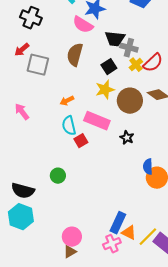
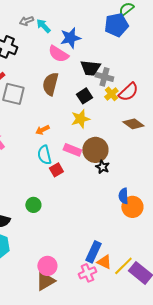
brown circle: (130, 101) -> (95, 150), moved
pink rectangle: (97, 121) -> (72, 150), size x0.7
brown triangle: (70, 252) -> (45, 281), size x1.5

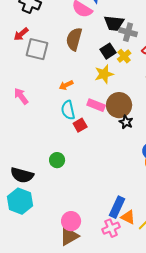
yellow cross: (111, 94) -> (124, 56), moved

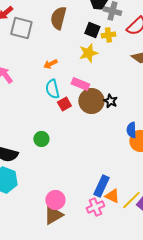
black square: (108, 51) -> (92, 30), turned -35
yellow cross: (124, 56) -> (108, 35), turned 32
brown circle: (119, 105) -> (91, 101), moved

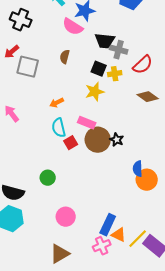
brown semicircle: (58, 18) -> (65, 57), size x0.6
pink circle: (55, 200) -> (66, 217), moved

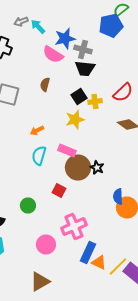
gray cross: (119, 50) -> (83, 50), moved
black square: (99, 69) -> (79, 96), turned 35
cyan semicircle: (59, 128) -> (39, 156), turned 30
red square: (71, 143) -> (59, 190), moved, turned -32
pink cross: (102, 246) -> (74, 226), moved, size x1.4

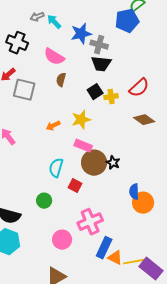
pink semicircle: (53, 54) -> (54, 57), moved
yellow star: (75, 120) -> (81, 120), moved
cyan semicircle: (39, 156) -> (56, 168), moved
yellow line: (118, 266) -> (134, 262), turned 35

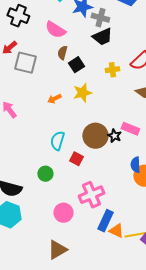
black trapezoid: (101, 64) -> (102, 37), turned -30
black square: (95, 92) -> (76, 65), moved
pink rectangle: (83, 146) -> (130, 129), moved

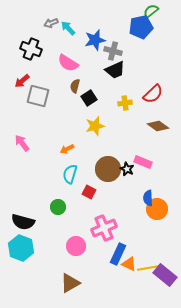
orange arrow: (54, 99) -> (67, 149), moved

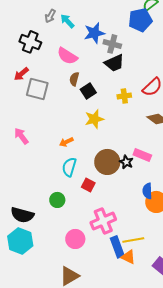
gray arrow: (51, 23) -> (50, 16), turned -40
blue rectangle: (118, 254) -> (117, 247), turned -45
yellow line: (148, 268) -> (133, 240), moved

